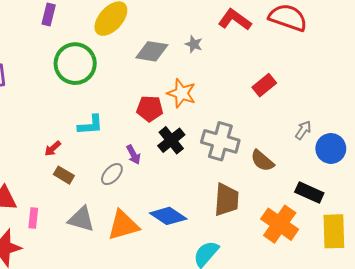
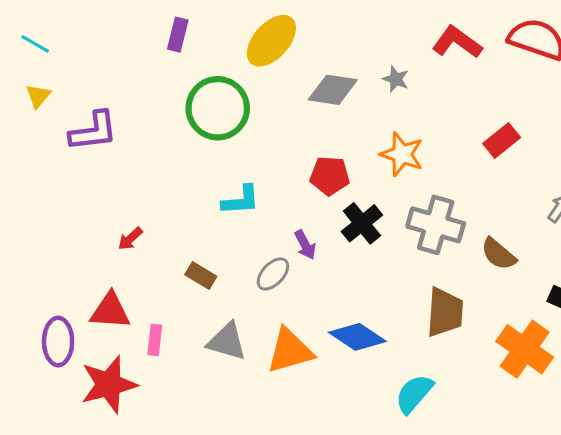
orange star: (181, 93) -> (402, 154), moved
red arrow: (53, 148) -> (130, 239), moved

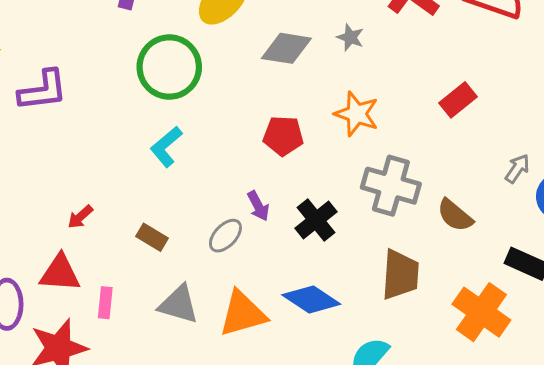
cyan L-shape: (241, 200) -> (166, 147), moved, turned 144
black cross: (362, 223) -> (316, 220), moved
red arrow: (130, 239) -> (80, 217), moved

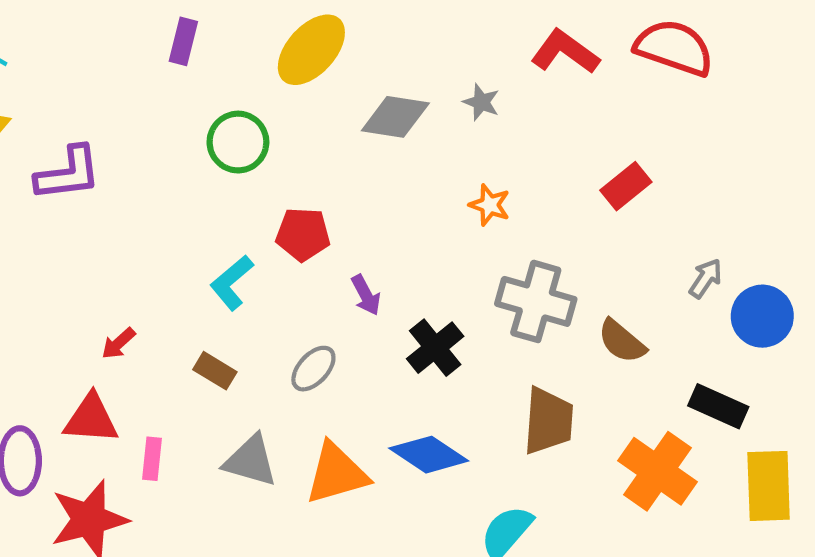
green circle: (169, 67) -> (238, 142), size x0.7
orange star: (357, 114) -> (490, 205), size x0.7
red pentagon: (283, 136) -> (303, 234), moved
cyan L-shape: (166, 147) -> (232, 283), moved
purple arrow: (258, 206) -> (366, 295), moved

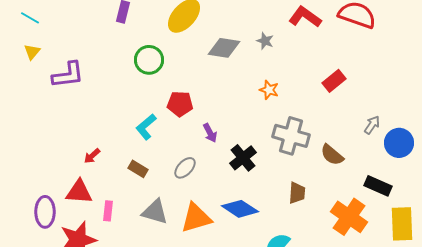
brown trapezoid: (548, 421) -> (297, 193), size x0.7

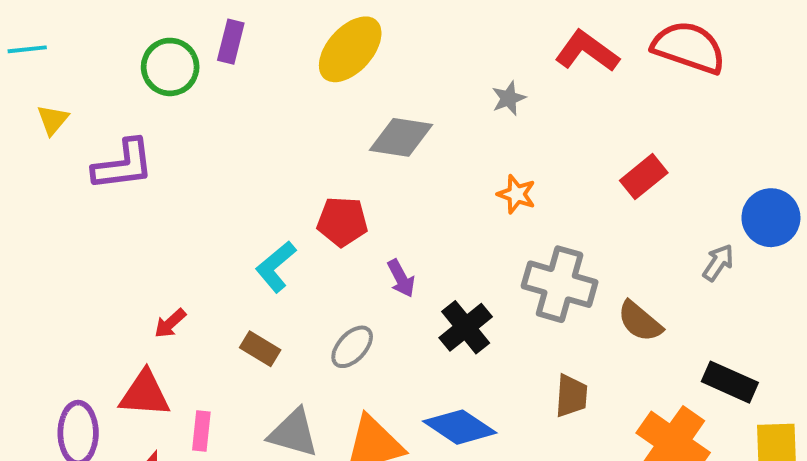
cyan line: (30, 18) -> (27, 49), moved, turned -36
gray star: (265, 41) -> (509, 98), turned 30
gray diamond: (224, 48) -> (401, 137), moved
green circle: (149, 60) -> (170, 67), moved
blue circle: (399, 143) -> (771, 218), moved

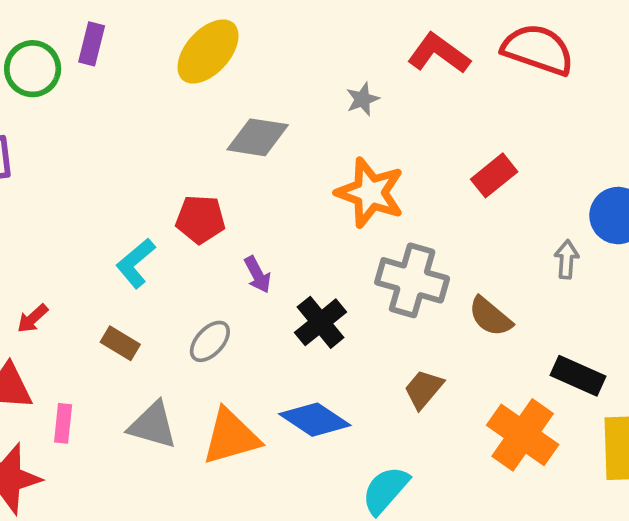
orange star: (517, 194) -> (370, 193), size x1.8
gray arrow: (718, 263) -> (567, 259), turned -30
brown trapezoid: (571, 396) -> (424, 389), turned -144

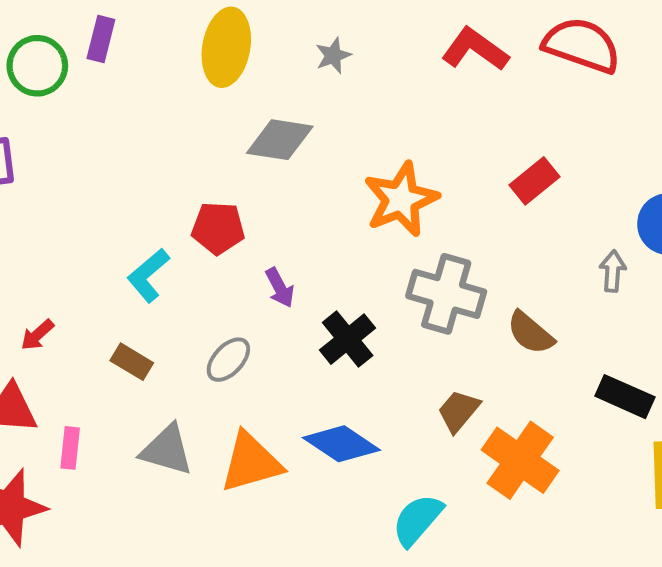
yellow ellipse: (208, 52) -> (226, 47), turned -32
gray star: (362, 99) -> (333, 55), moved
orange star: (370, 193) -> (401, 199), turned 30
orange cross: (523, 435) -> (520, 460), moved

